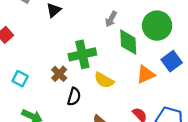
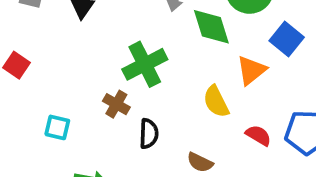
yellow semicircle: (104, 80) -> (216, 102), moved, turned 48

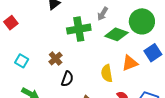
green diamond: (211, 27) -> (116, 34), turned -70
green cross: (145, 64) -> (79, 29), moved

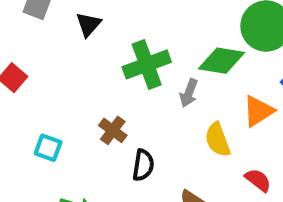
gray arrow: (103, 14) -> (189, 93), moved

